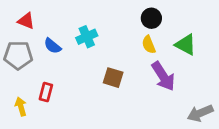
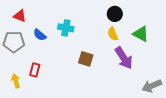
cyan cross: (87, 37) -> (66, 28), turned 35

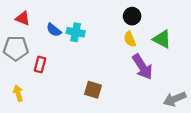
blue semicircle: (40, 35) -> (54, 30), moved
brown square: (86, 59) -> (93, 90), moved
red rectangle: (35, 70) -> (40, 64), moved

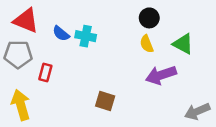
red triangle: (23, 18) -> (26, 21), size x1.5
purple arrow: (142, 67) -> (161, 75), turned 105
yellow arrow: (18, 93) -> (21, 105), size x1.6

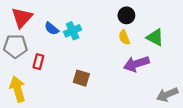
red triangle: (26, 21) -> (22, 18), turned 50
cyan cross: (86, 36) -> (73, 31), turned -35
brown square: (105, 101) -> (81, 78), moved

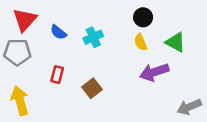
cyan cross: (73, 31) -> (93, 37), moved
red rectangle: (38, 62) -> (57, 75), moved
brown square: (81, 78) -> (92, 88), turned 35

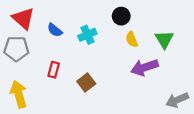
black circle: (143, 17) -> (121, 16), moved
red triangle: (25, 20) -> (23, 18), turned -30
green triangle: (175, 42) -> (164, 39), turned 30

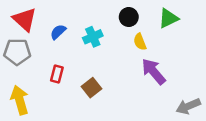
blue semicircle: (55, 30) -> (58, 32), turned 98
green triangle: (164, 39) -> (168, 18), moved, turned 36
purple arrow: (145, 67) -> (154, 72), turned 68

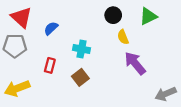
cyan cross: (93, 37) -> (82, 49), moved, turned 35
yellow arrow: (20, 100) -> (17, 88), turned -95

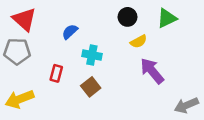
blue semicircle: (51, 28) -> (70, 32), moved
yellow semicircle: (123, 37) -> (139, 41), turned -96

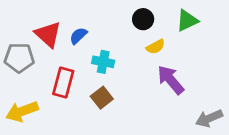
red triangle: (24, 19) -> (48, 34), moved
red rectangle: (56, 73) -> (63, 83), size x1.5

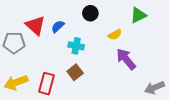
black circle: (143, 19) -> (90, 13), moved
red rectangle: (63, 83) -> (47, 84), moved

